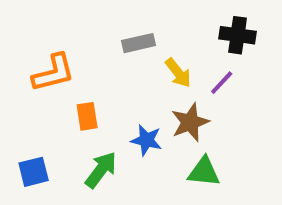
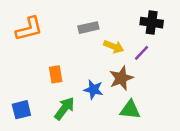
orange L-shape: (53, 73) -> (29, 29), moved
yellow arrow: (178, 73) -> (114, 47), turned -30

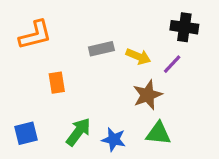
gray rectangle: (88, 28) -> (101, 49), moved
orange rectangle: (56, 74) -> (57, 83), moved
blue star: (93, 90) -> (114, 139), moved

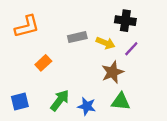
black cross: (184, 27) -> (125, 21), moved
orange rectangle: (57, 83) -> (43, 63), turned 56

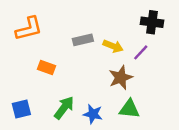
black cross: (125, 21) -> (152, 22), moved
orange rectangle: (43, 63) -> (46, 68), turned 63

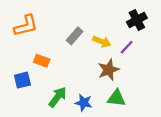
black cross: (152, 22) -> (137, 20), turned -36
gray rectangle: (83, 40) -> (75, 36), turned -36
blue square: (21, 109) -> (22, 80), moved

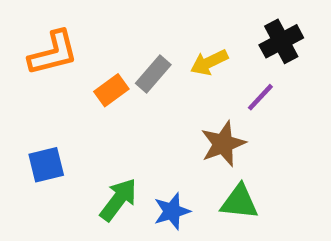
yellow arrow: (102, 42) -> (209, 62), moved, turned 132
orange rectangle: (42, 61) -> (111, 90), moved, turned -56
blue star: (84, 103) -> (172, 211), turned -30

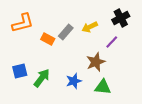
orange rectangle: (111, 90) -> (48, 39), turned 64
green arrow: (118, 200) -> (42, 78), moved
blue star: (172, 211) -> (74, 81), moved

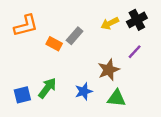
yellow arrow: (90, 27) -> (110, 23), moved
purple line: (112, 42) -> (135, 52), moved
blue square: (20, 71) -> (22, 95), moved

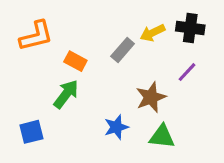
black cross: (137, 20) -> (190, 28), turned 36
gray rectangle: (75, 36) -> (123, 50), moved
green arrow: (47, 88) -> (66, 94), moved

